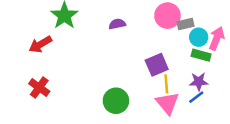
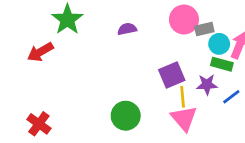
purple star: (199, 82) -> (207, 85), moved
red cross: (39, 88) -> (39, 124), moved
blue line: (196, 97) -> (231, 97), moved

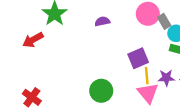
gray rectangle: (204, 29) -> (164, 21), turned 72
purple star: (207, 85) -> (166, 78), moved

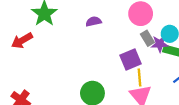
gray rectangle: (164, 21) -> (147, 38), moved
purple star: (166, 78) -> (160, 44), moved

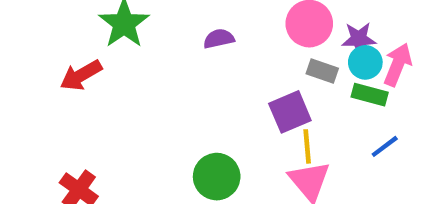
gray rectangle: (147, 38) -> (322, 71), turned -40
purple star: (160, 44) -> (359, 39), moved

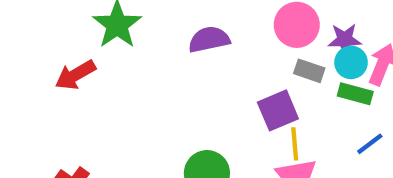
purple semicircle: (219, 39) -> (209, 39), size x1.4

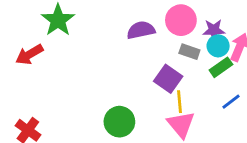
purple semicircle: (209, 39) -> (141, 30), moved
green rectangle: (355, 94) -> (221, 67), turned -50
purple square: (278, 110) -> (168, 79), turned -32

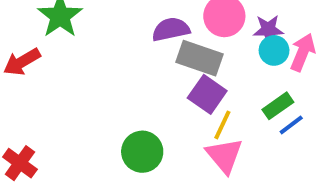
gray rectangle: (189, 52) -> (200, 58), moved, size x1.6
green rectangle: (221, 67) -> (278, 106), moved
yellow line: (179, 102) -> (222, 125), turned 30

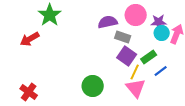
gray rectangle: (200, 58) -> (123, 37), size x0.7
green rectangle: (278, 106) -> (149, 57), moved
blue line: (291, 125) -> (161, 71), moved

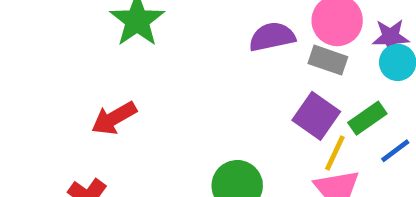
gray rectangle: (123, 37) -> (328, 60), moved
red arrow: (30, 39) -> (114, 118), moved

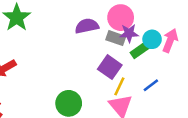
purple star: (391, 37) -> (129, 33), moved
green rectangle: (367, 118) -> (140, 50), moved

